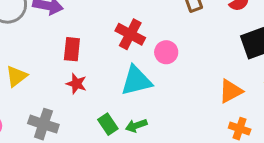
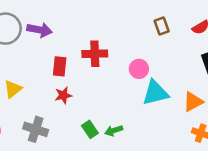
red cross: (130, 34) -> (95, 54), moved, turned -30
cyan triangle: (136, 81) -> (155, 93), moved
red star: (76, 84) -> (63, 95), turned -30

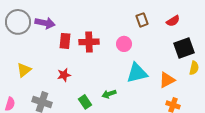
red rectangle: (60, 66) -> (65, 41), moved
pink circle: (139, 69) -> (124, 44), moved
green arrow: (114, 131) -> (109, 94), moved

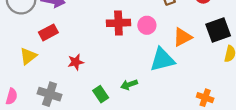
red rectangle: (65, 41) -> (48, 32), moved, turned 56
red cross: (89, 42) -> (118, 23), moved
orange triangle: (167, 80) -> (183, 37), moved

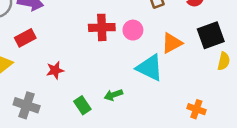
cyan triangle: (162, 60) -> (150, 68), turned 40

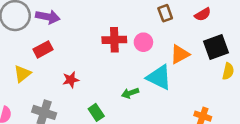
green arrow: (113, 95) -> (130, 93), moved

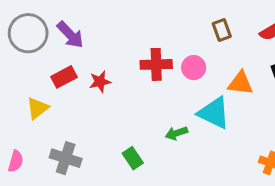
purple arrow: (48, 17) -> (70, 35), turned 35
orange triangle: (180, 54) -> (240, 83), turned 35
red star: (71, 80) -> (100, 82), moved

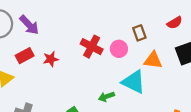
brown rectangle: (222, 30) -> (139, 33), moved
red cross: (156, 64) -> (92, 47), turned 30

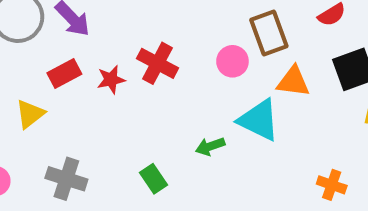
brown rectangle: (139, 33) -> (269, 33), size x1.5
red cross: (92, 47) -> (158, 63), moved

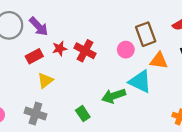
red star: (111, 80) -> (60, 49), moved
yellow triangle: (30, 114) -> (45, 80), moved
green arrow: (210, 146) -> (114, 96), size x1.5

